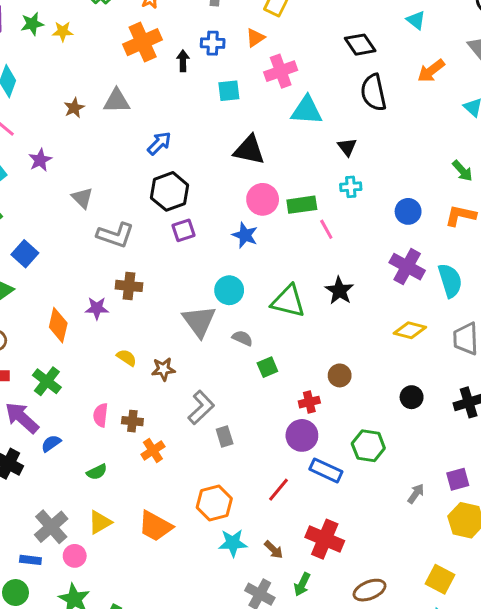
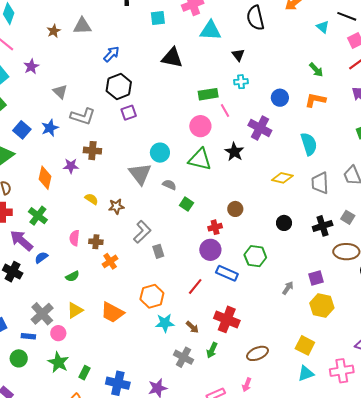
pink circle: (263, 199) -> (200, 126), moved
blue star: (245, 235) -> (50, 128), moved, turned 30
purple cross: (407, 267) -> (260, 128), moved
green square: (267, 367) -> (186, 204), turned -32

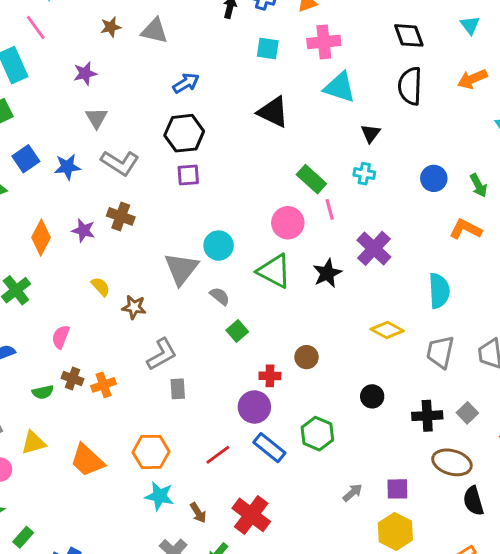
purple star: (31, 67) -> (85, 73), moved
green rectangle: (208, 94) -> (311, 179), turned 36
blue circle: (280, 98) -> (434, 178), moved
brown cross: (96, 242) -> (72, 378), moved

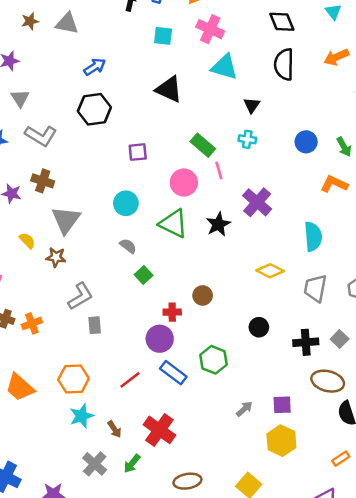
pink cross: (324, 42) -> (210, 29), turned 32
purple square: (188, 175) -> (138, 152), moved
gray triangle: (181, 269) -> (66, 220), moved
cyan star: (159, 496) -> (82, 416), turned -30

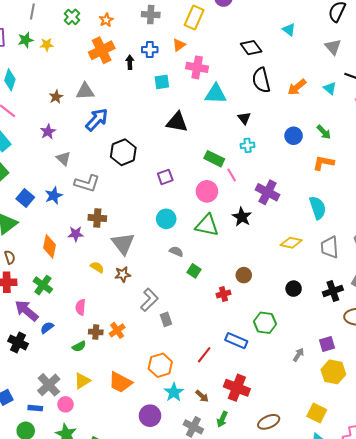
orange arrow: (336, 57) -> (297, 87), moved
blue arrow: (95, 67) -> (97, 120), moved, size x1.4
purple circle: (160, 339) -> (150, 416), moved

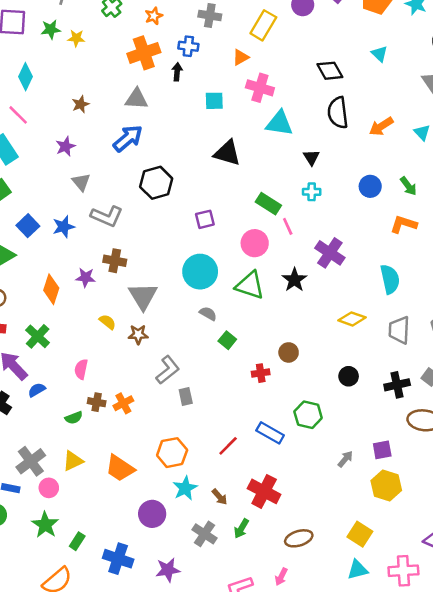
blue cross: (150, 50) -> (188, 46), moved
gray triangle: (85, 91) -> (137, 99), moved
cyan circle: (166, 219) -> (200, 272), size x1.4

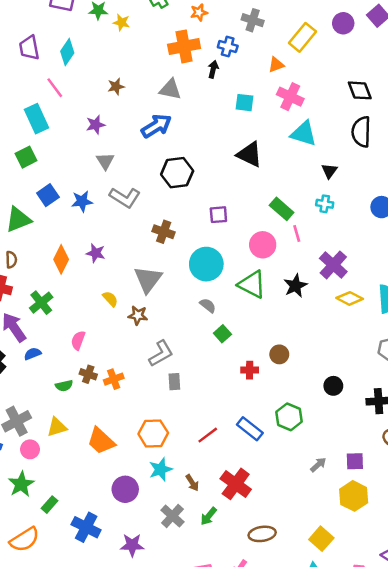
brown cross: (115, 261) -> (164, 232), moved
yellow diamond: (352, 319) -> (350, 298), moved

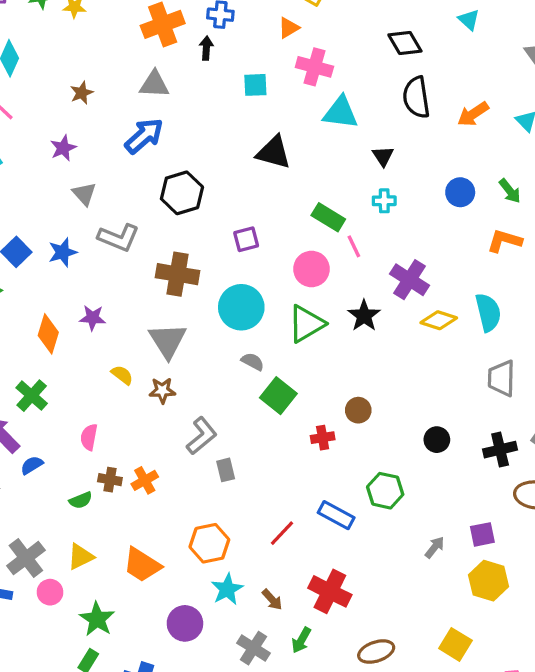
brown cross: (164, 232) -> (177, 274), size x1.4
green triangle: (252, 284) -> (306, 324), turned -48
green square: (222, 334) -> (278, 396), size x1.5
green star: (21, 484) -> (97, 619), moved

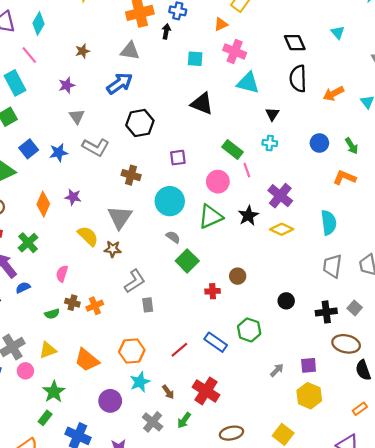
brown cross: (177, 274) -> (131, 175), size x0.7
yellow diamond: (439, 320) -> (282, 229), moved
yellow semicircle: (122, 375) -> (88, 236), size x1.5

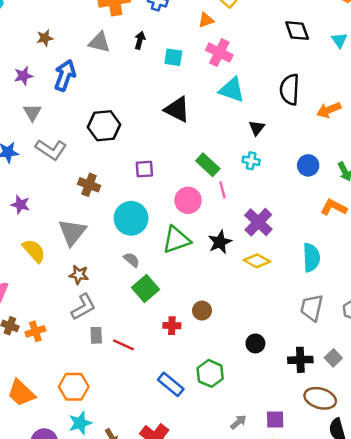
black arrow: (166, 31) -> (140, 40), moved
black diamond: (295, 43) -> (297, 31), moved
blue arrow: (120, 83) -> (65, 75), moved, turned -40
brown star: (113, 249) -> (79, 275), moved
red line: (179, 350) -> (123, 345), moved, turned 60

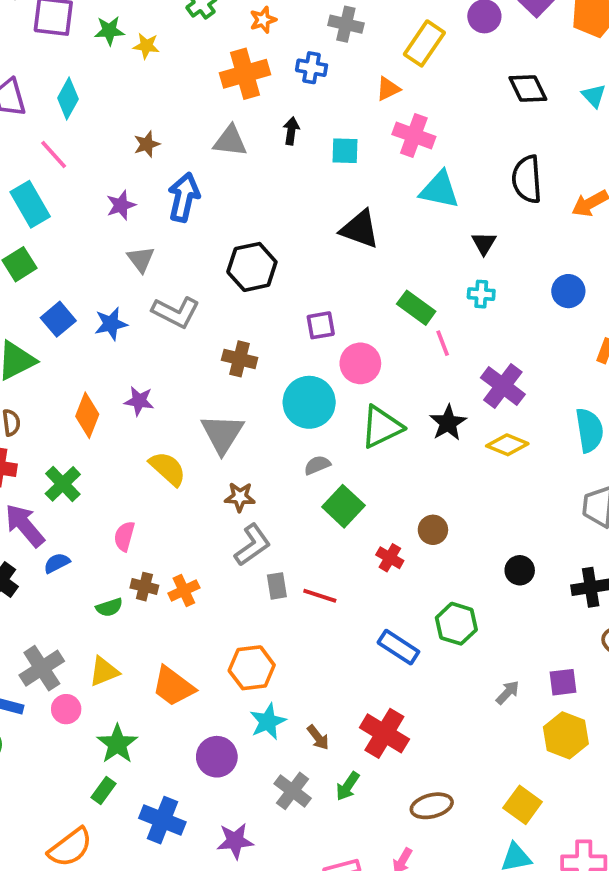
pink circle: (188, 200) -> (360, 363), moved
gray semicircle: (132, 260) -> (317, 465), turned -56
red cross: (172, 326) -> (390, 558), turned 35

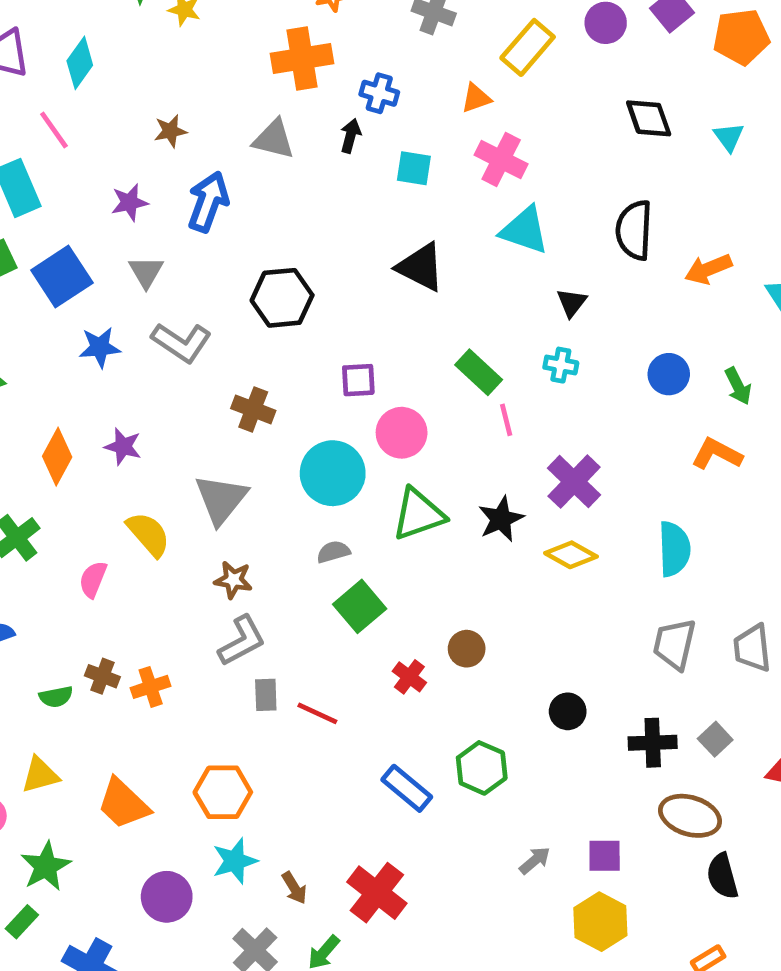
blue cross: (312, 68) -> (379, 93), moved
blue square: (58, 319) -> (62, 276), moved, size x1.4
pink semicircle: (124, 536) -> (93, 579), moved

